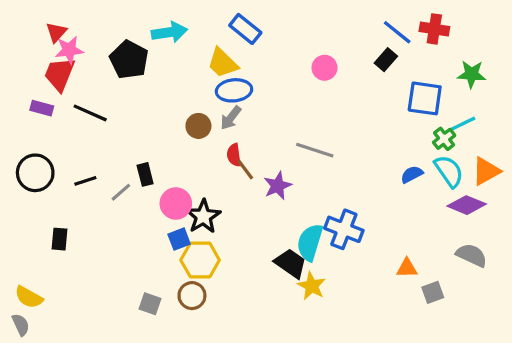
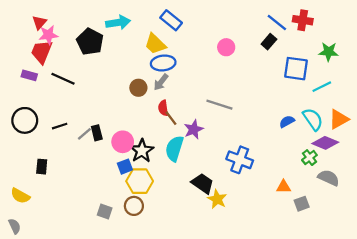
green cross: (444, 139) -> (309, 158), moved
black rectangle: (145, 174) -> (97, 133), moved
cyan semicircle: (310, 242) -> (174, 149), moved
yellow semicircle: (29, 297) -> (20, 196), moved

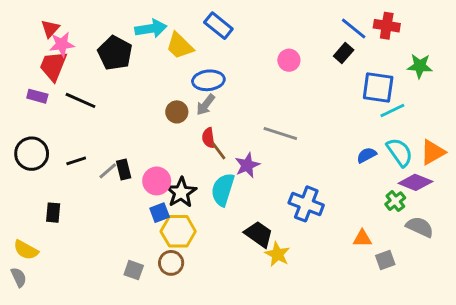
yellow trapezoid: (155, 44) -> (180, 46), moved
cyan line: (322, 87) -> (392, 111), moved
gray semicircle: (15, 226) -> (19, 277), moved

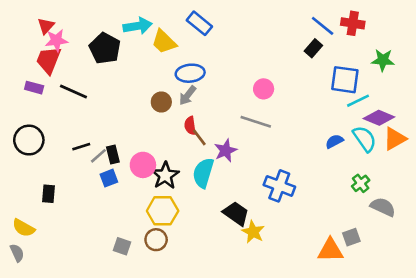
pink circle: (289, 60) -> (264, 89), moved
black line: (76, 161) -> (81, 147), moved
purple diamond: (415, 182) -> (379, 118), moved
blue square: (160, 213) -> (109, 178), moved
orange triangle: (362, 238) -> (330, 250), moved, size x1.5

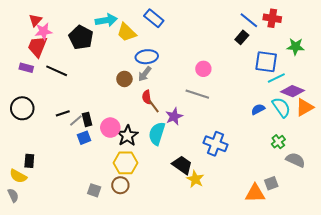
black rectangle: (49, 194) -> (29, 161), moved

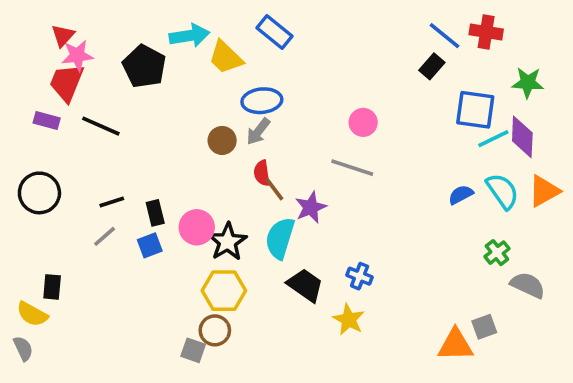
purple diamond: (292, 91) -> (522, 137), moved, turned 70
gray line: (76, 120) -> (105, 236), moved
blue cross: (216, 144) -> (360, 276), moved, size x0.6
black trapezoid: (182, 165) -> (305, 285), moved
gray square: (94, 190) -> (193, 350), moved

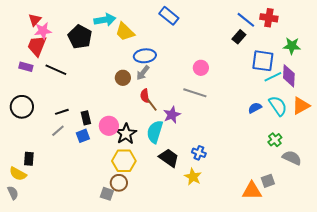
blue rectangle: (275, 32) -> (169, 16), moved

